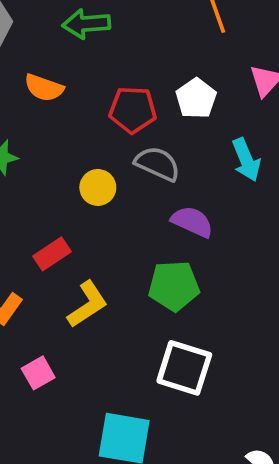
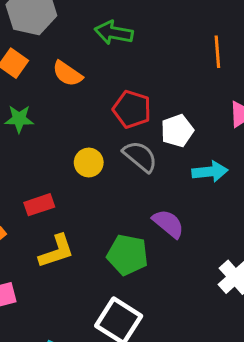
white pentagon: (196, 98) -> (177, 131), moved
cyan arrow: (246, 160) -> (210, 172), turned -88
purple semicircle: (192, 222) -> (168, 224), moved

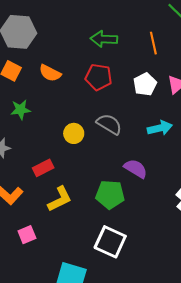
green arrow: (114, 33) -> (104, 39), moved
red pentagon: (132, 109) -> (99, 77), moved
white pentagon: (177, 131) -> (145, 84), moved

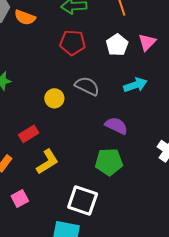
orange semicircle: (50, 73) -> (25, 17), moved
green pentagon: (110, 195) -> (109, 162), moved
white square: (110, 242) -> (83, 201), moved

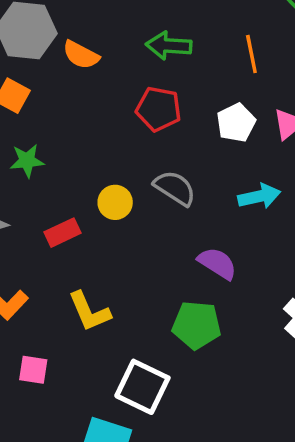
red rectangle: (29, 134) -> (62, 233), moved
yellow L-shape: (47, 162) -> (89, 312), turned 92
pink square: (20, 199) -> (33, 370), turned 30

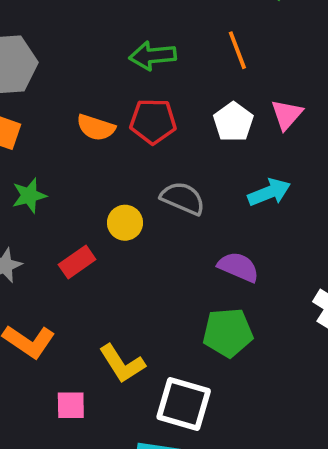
orange semicircle: (81, 55) -> (96, 127), moved
yellow L-shape: (89, 312) -> (122, 364), moved

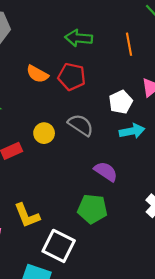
white pentagon: (233, 122) -> (121, 102), moved

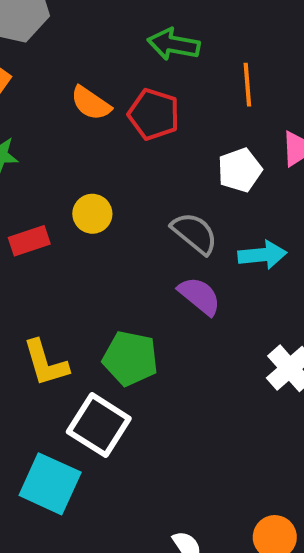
orange line: (129, 44) -> (247, 85), moved
gray semicircle: (81, 125) -> (195, 233), moved
cyan arrow: (132, 131) -> (262, 255), moved
green pentagon: (92, 209) -> (130, 358), moved

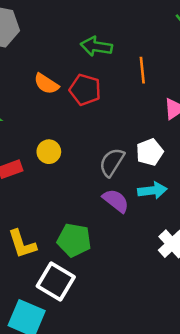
white pentagon: (240, 170) -> (150, 152), moved
gray semicircle: (195, 233) -> (112, 162), turned -96
cyan arrow: (262, 255) -> (152, 190), moved

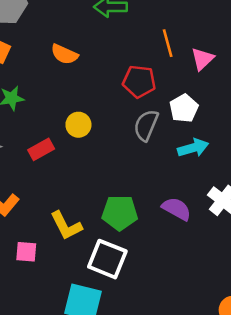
orange line: (142, 70) -> (168, 43), moved
red pentagon: (85, 90) -> (139, 82), moved
purple semicircle: (116, 201) -> (177, 209), moved

